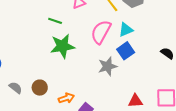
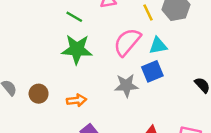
orange arrow: (66, 98) -> (77, 100), moved

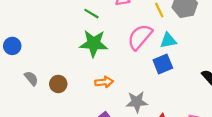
gray star: (126, 85) -> (137, 102), moved
orange arrow: (77, 100) -> (104, 82), moved

